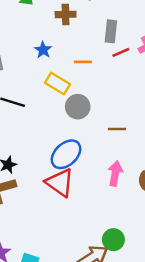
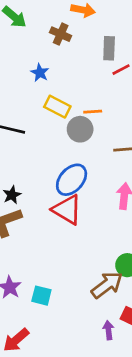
brown cross: (66, 14) -> (61, 34), turned 30
orange line: (83, 62) -> (93, 112), moved

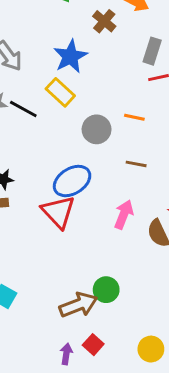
blue star: (40, 73) -> (70, 56), size x1.6
yellow rectangle: (57, 107) -> (60, 92), moved
orange line: (93, 112) -> (134, 117), moved

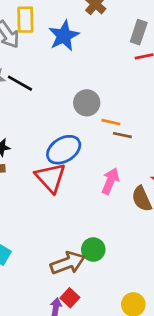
yellow rectangle: (60, 92) -> (25, 20), moved, turned 45
orange line: (134, 117) -> (111, 122), moved
red square: (93, 345) -> (70, 298), moved

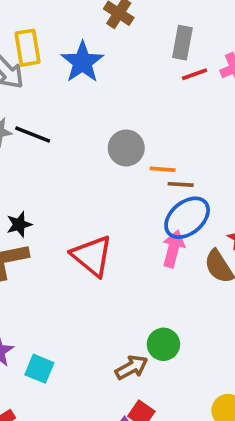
blue ellipse: (64, 150) -> (187, 218), moved
brown arrow: (68, 263) -> (132, 367), size x0.7

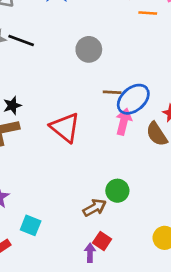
orange line: (163, 169) -> (148, 13), moved
brown line: (181, 184) -> (112, 92), moved
cyan square: (39, 369) -> (31, 225), moved

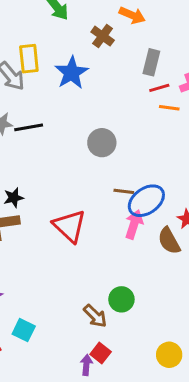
black line: (21, 40) -> (29, 127), turned -35
brown arrow: (95, 208) -> (95, 316), turned 70

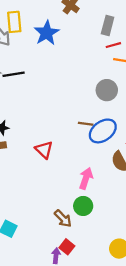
gray circle: (102, 143) -> (107, 90), moved
pink arrow: (134, 224) -> (86, 178), moved
red triangle: (70, 226) -> (44, 150), size x0.7

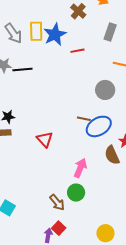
yellow rectangle: (14, 22) -> (36, 31), moved
red line: (113, 45) -> (77, 51), moved

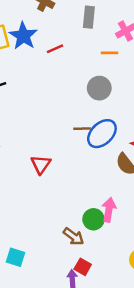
red triangle: (45, 139) -> (41, 164), turned 30
pink arrow: (80, 168) -> (109, 210), moved

